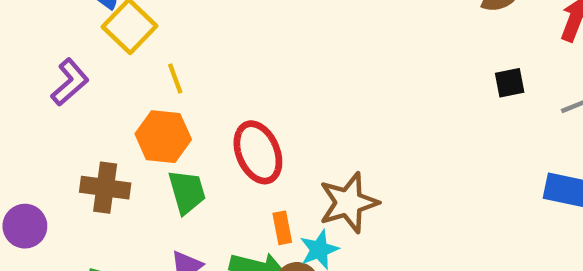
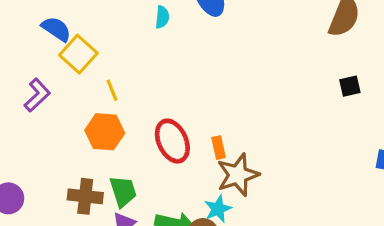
brown cross: (105, 188) -> (85, 196), moved
green trapezoid: (187, 192) -> (123, 191), moved
orange rectangle: (282, 228) -> (219, 148), moved

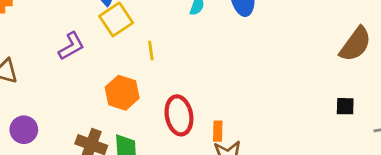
yellow line: (112, 90) -> (151, 51), moved

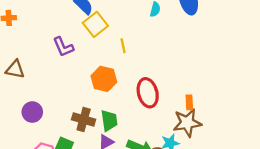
purple L-shape: (71, 46) -> (63, 47), turned 100
orange rectangle: (218, 131) -> (189, 102), moved

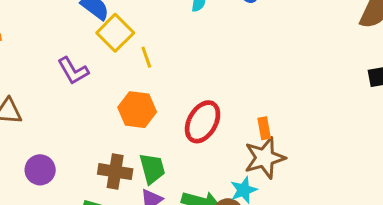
yellow line: (123, 46) -> (146, 57), moved
red ellipse: (148, 93) -> (203, 122), turned 52

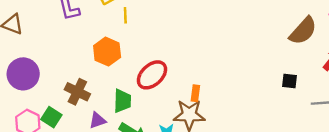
green trapezoid: (152, 169) -> (122, 101), moved
purple circle: (40, 170) -> (23, 74), size x1.4

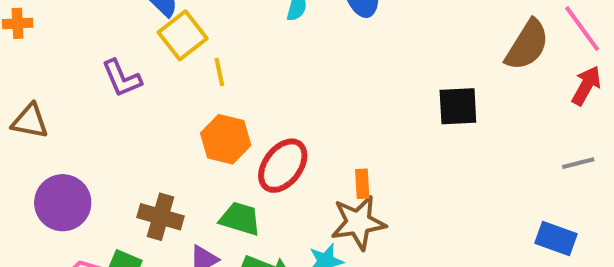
orange hexagon: (107, 52) -> (226, 139), moved
black square: (289, 81) -> (458, 106), moved, size x1.5
green trapezoid: (122, 101) -> (240, 219), turned -65

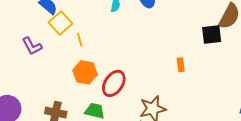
black square: (458, 106) -> (212, 34), moved
orange rectangle: (362, 184) -> (181, 65), moved

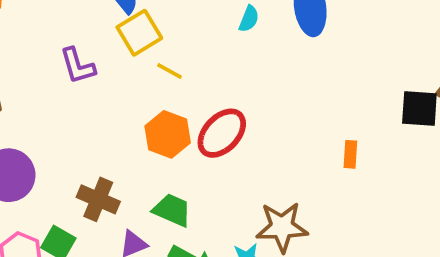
yellow line: (80, 40) -> (169, 71), turned -56
red ellipse: (114, 83) -> (222, 133), moved

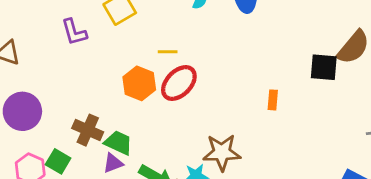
yellow line: (169, 71) -> (168, 52), moved, turned -30
green trapezoid: (172, 210) -> (119, 143), moved

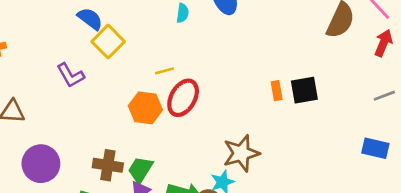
black square: (324, 67) -> (304, 90), moved
green trapezoid: (119, 143) -> (140, 170), turned -68

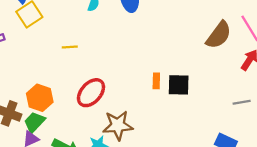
red ellipse: (183, 98) -> (91, 93), moved
orange hexagon: (145, 108) -> (40, 98), moved

